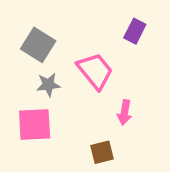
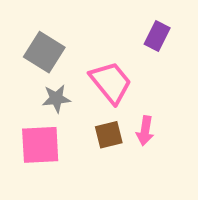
brown square: (102, 152) -> (109, 135), moved

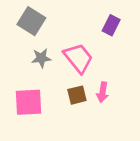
gray square: (44, 52) -> (31, 21), moved
gray star: (56, 99) -> (41, 58), moved

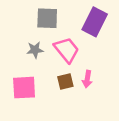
gray square: (31, 21) -> (47, 18), moved, turned -30
purple rectangle: (111, 25) -> (95, 22), size x1.6

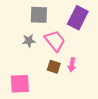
brown square: (65, 81) -> (54, 67), turned 32
pink square: (24, 88) -> (20, 84), moved

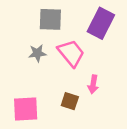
brown square: (54, 67) -> (70, 101), moved

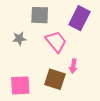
gray star: (37, 53) -> (19, 39), moved
brown square: (70, 101) -> (55, 79), size x1.5

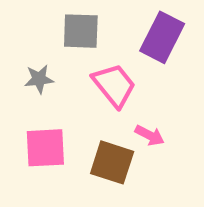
pink arrow: (73, 66) -> (150, 135), turned -72
pink square: (20, 85) -> (45, 148), moved

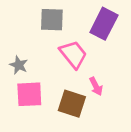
gray star: (39, 79) -> (19, 65), moved, turned 30
pink arrow: (150, 135) -> (96, 86), turned 36

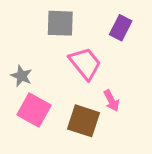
purple rectangle: (104, 24) -> (121, 28), size x0.7
pink square: (29, 94) -> (34, 110), turned 32

